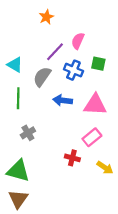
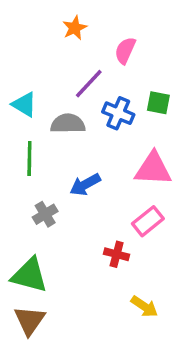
pink semicircle: (78, 41) -> (125, 50), moved
gray semicircle: (42, 77) -> (68, 124), turned 54
blue arrow: (63, 100) -> (85, 185), moved, turned -36
yellow arrow: (105, 168) -> (144, 306), moved

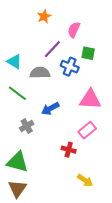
green square: (158, 103) -> (88, 53), moved
green line: (29, 158) -> (17, 93), turned -54

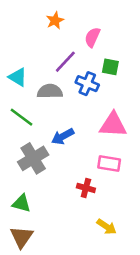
gray cross: (27, 126) -> (33, 158), size x1.6
pink rectangle: (87, 130) -> (109, 164), turned 48
green triangle: (17, 162) -> (21, 203), size x0.7

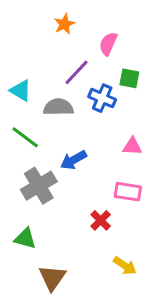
pink triangle: (113, 125) -> (132, 146), size x0.6
red cross: (86, 188) -> (101, 220), turned 30
brown triangle: (21, 237) -> (52, 278), moved

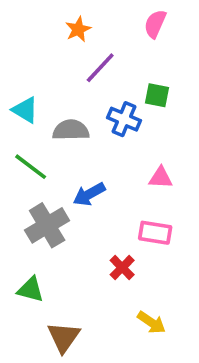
pink semicircle: (108, 44) -> (155, 24), moved
purple line: (77, 72) -> (100, 68), moved

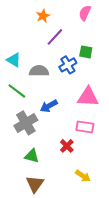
blue cross: (124, 119) -> (68, 65), turned 36
pink triangle: (161, 178) -> (88, 97), size x1.6
green triangle: (31, 289) -> (32, 156), moved

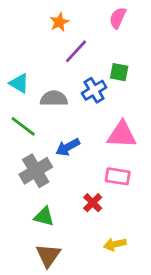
yellow arrow: (83, 176) -> (115, 244), turned 133

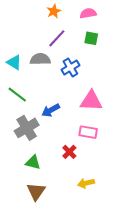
pink semicircle: (118, 18) -> (88, 13), turned 56
orange star: (59, 22) -> (54, 11), moved
green square: (119, 72) -> (91, 38), moved
gray semicircle: (54, 99) -> (40, 59), moved

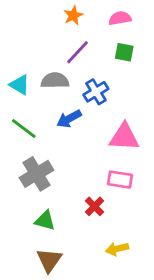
blue arrow: (51, 110) -> (69, 119), moved

